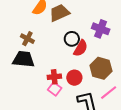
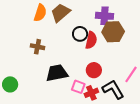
black trapezoid: (23, 59) -> (57, 73), moved
brown hexagon: (101, 68) -> (113, 32), moved
red cross: (54, 77) -> (91, 93), moved

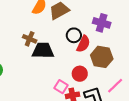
brown hexagon: (113, 32) -> (102, 57), moved
black trapezoid: (57, 73) -> (43, 51), moved

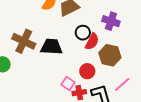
brown cross: (30, 39) -> (24, 41), moved, size x1.6

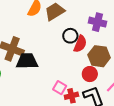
black trapezoid: (51, 47) -> (27, 61), moved
red circle: (87, 71) -> (90, 74), moved

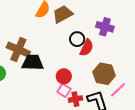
brown hexagon: (99, 56) -> (104, 74), moved
red circle: (90, 74) -> (64, 76), moved

